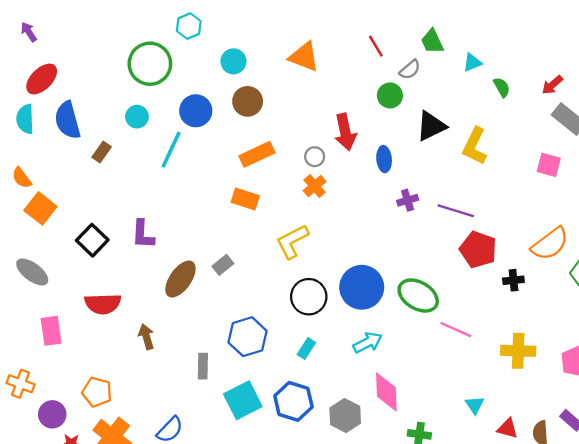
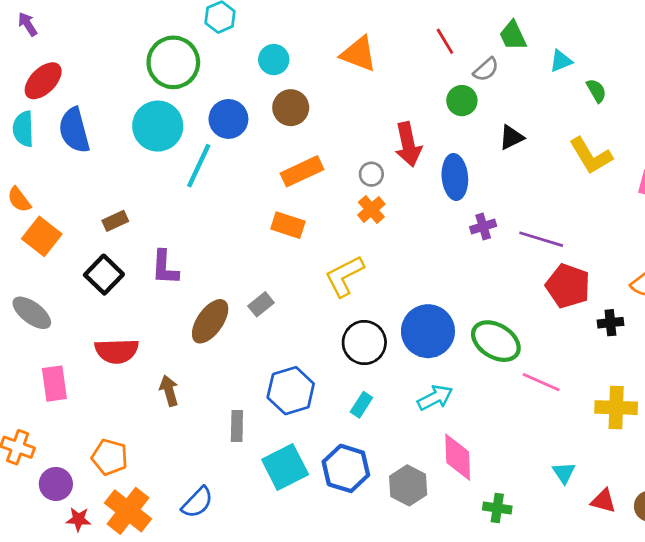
cyan circle: (137, 117) -> (158, 126), size x1.8
black triangle: (431, 126) -> (511, 137), size x0.7
yellow L-shape: (475, 146) -> (591, 156), moved, turned -57
brown rectangle: (102, 152) -> (115, 221), moved, turned 30
blue ellipse: (384, 159) -> (455, 177), size x1.4

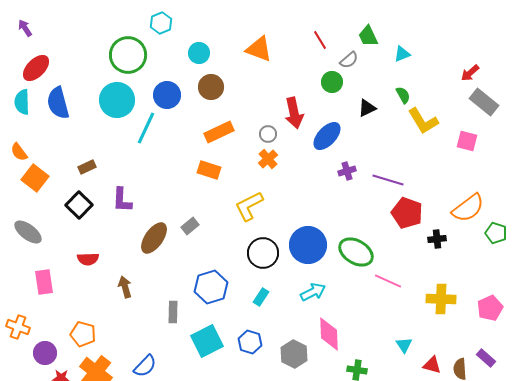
green semicircle: (596, 91) -> (403, 95), moved
blue ellipse: (455, 177) -> (327, 136), turned 48
red semicircle: (117, 351) -> (88, 259), size x0.7
blue hexagon: (346, 468) -> (250, 342), size x0.7

